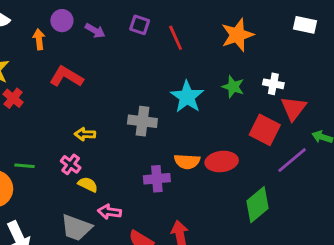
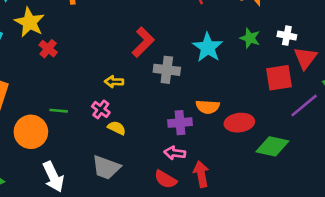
red L-shape: (66, 77) -> (143, 42), moved, turned 104
red square: (265, 130) -> (279, 78), turned -36
red ellipse: (222, 161) -> (239, 123), moved
green diamond: (258, 205) -> (272, 146), turned 52
pink arrow: (109, 212) -> (175, 153), moved

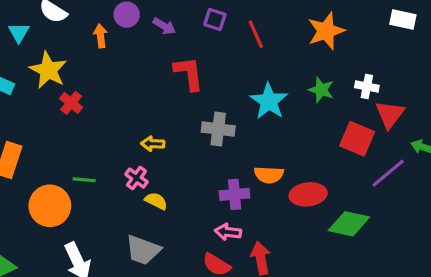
red L-shape: (143, 42) -> (189, 73), moved, turned -52
red square: (279, 78) -> (357, 139), turned 32

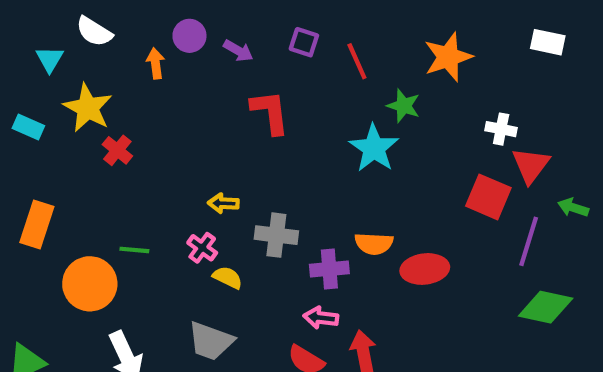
green star: (321, 90) -> (404, 106), moved
gray cross: (218, 129) -> (276, 235), moved
purple line: (388, 173) -> (529, 241), turned -33
green diamond: (349, 224) -> (546, 307), moved

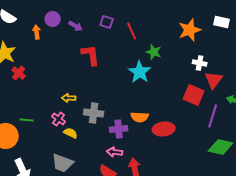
orange star: (448, 57) -> (190, 30), moved

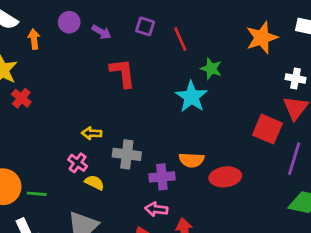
orange arrow: (37, 32) -> (34, 39), moved
white cross: (200, 63) -> (296, 78), moved
green line: (27, 120) -> (37, 194), moved

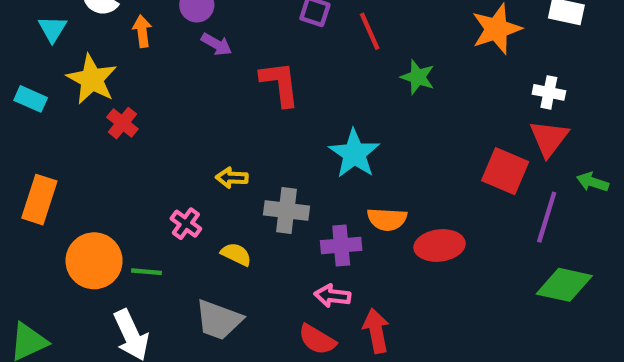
purple arrow: (101, 32) -> (217, 44), moved
cyan star: (191, 97) -> (354, 154), moved
pink cross: (78, 163) -> (186, 224), moved

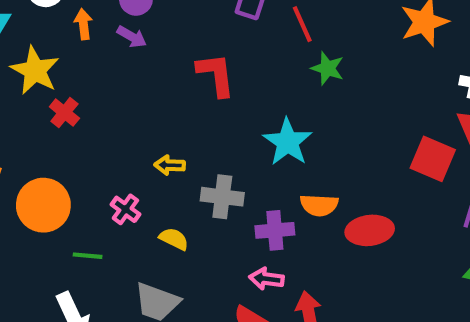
purple arrow: (217, 44) -> (132, 37), moved
green star: (418, 77) -> (328, 68), moved
orange circle: (94, 261) -> (43, 205), moved

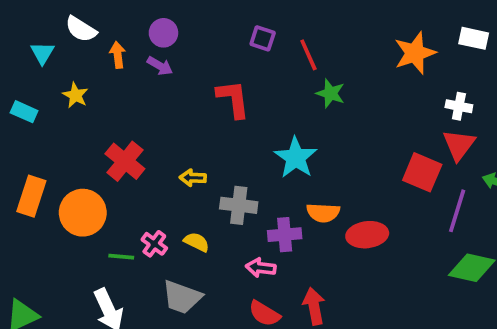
yellow star: (35, 70) -> (75, 95), size x0.6
red cross: (64, 113) -> (125, 161), moved, size x1.5
pink cross: (125, 209) -> (154, 244), moved
pink arrow: (266, 279) -> (261, 268), moved

